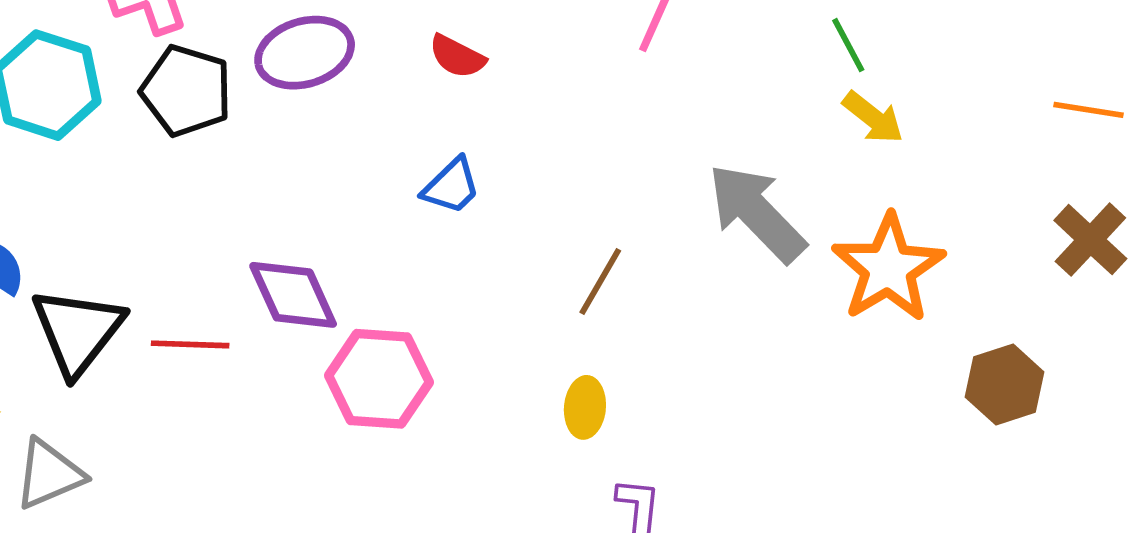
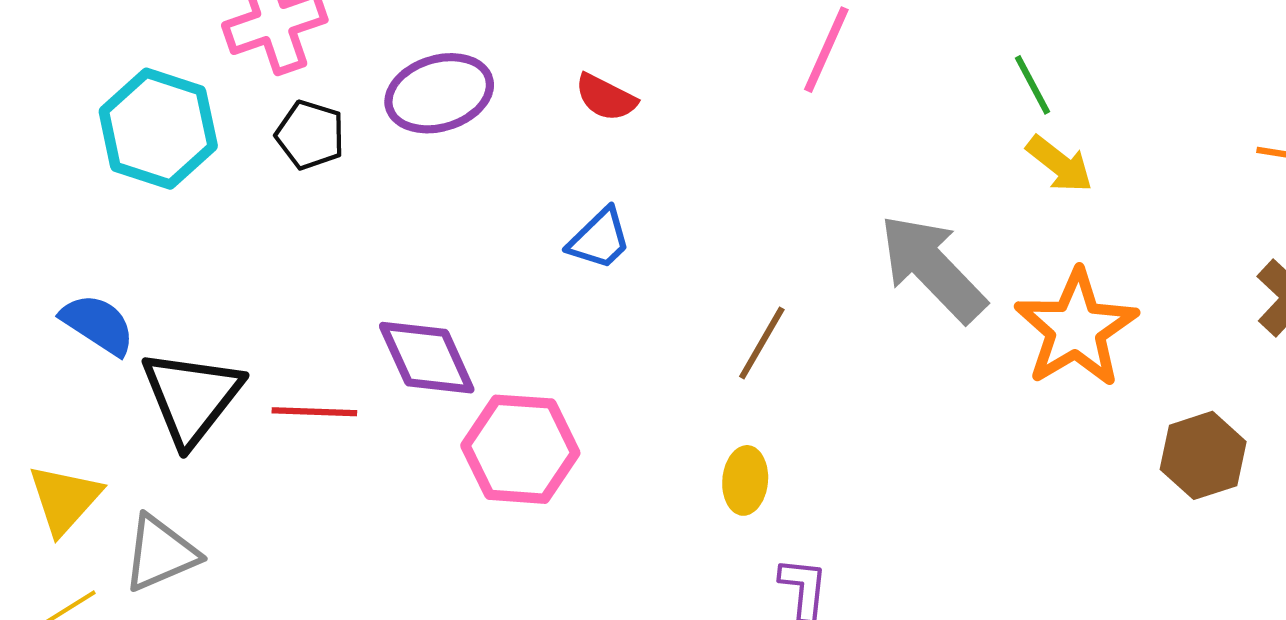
black pentagon: (186, 91) -> (310, 135), size x0.7

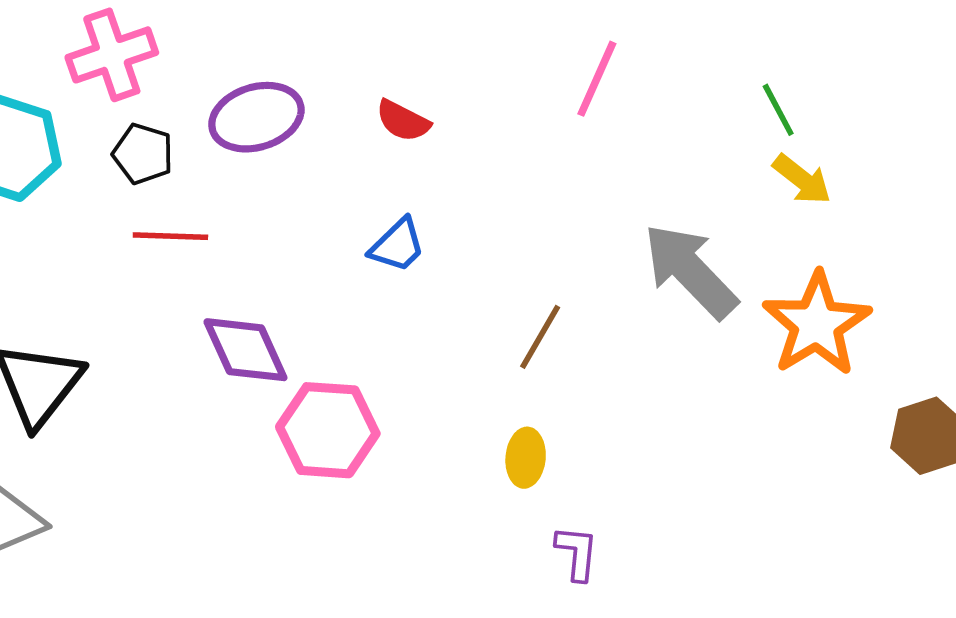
red line: (314, 412) -> (170, 236), moved

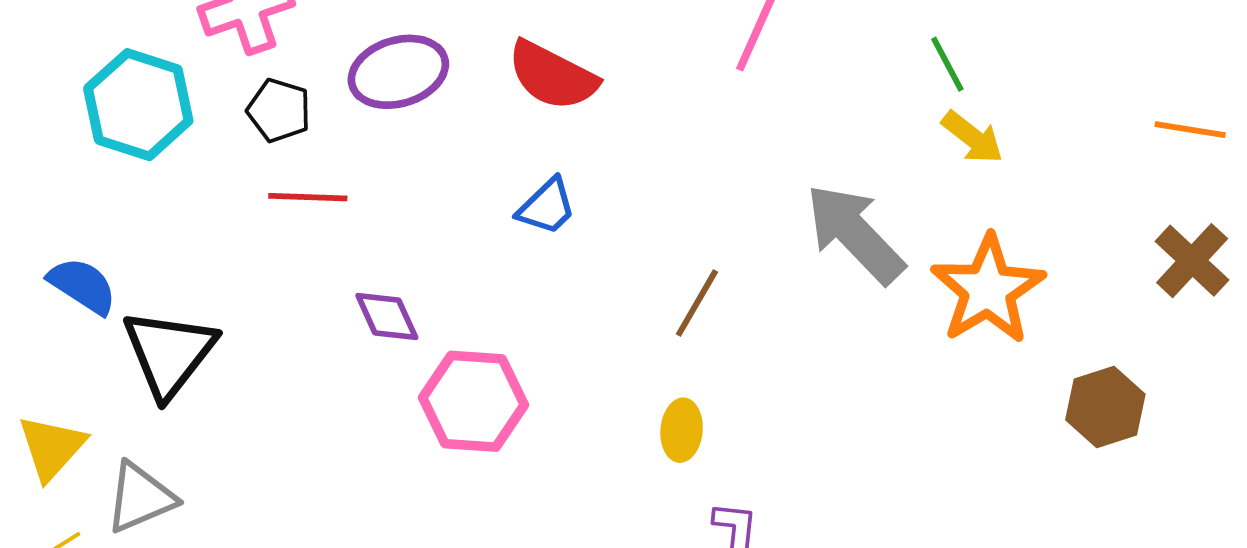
red semicircle: (403, 121) -> (552, 76), size x1.6
purple diamond: (245, 350) -> (387, 316), size x0.7

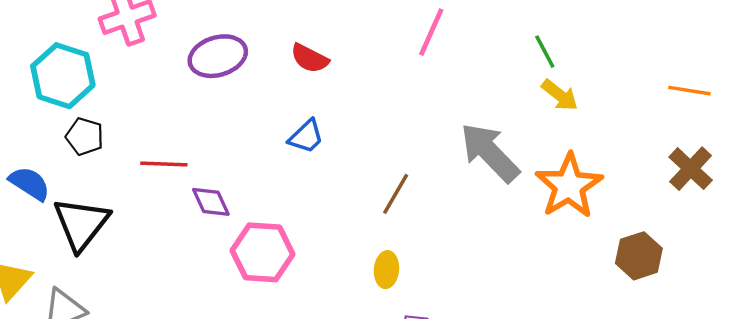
red semicircle: (552, 76) -> (310, 58), size x0.7
black pentagon: (279, 110) -> (85, 136), moved
red line: (308, 197) -> (164, 164), moved

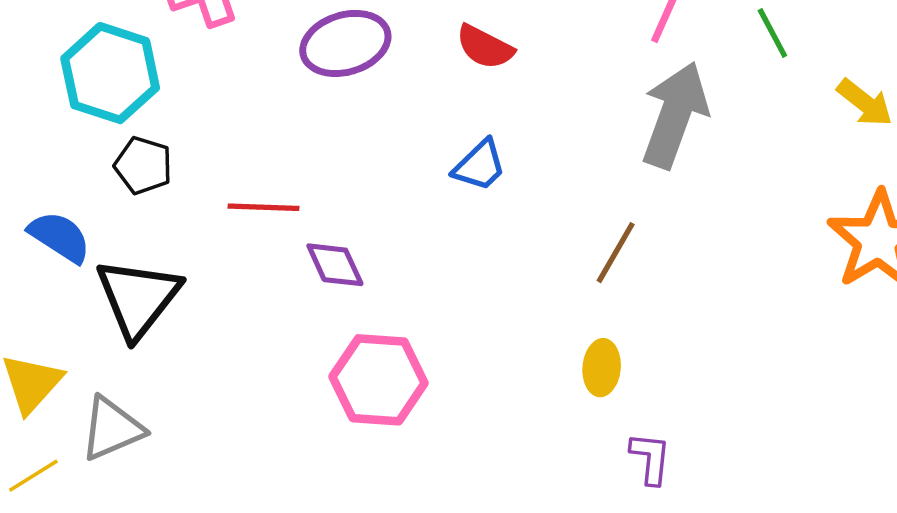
green line: (545, 52) -> (772, 33), moved
gray arrow: (490, 153) -> (675, 115), moved, turned 64
pink hexagon: (263, 252) -> (379, 380), moved

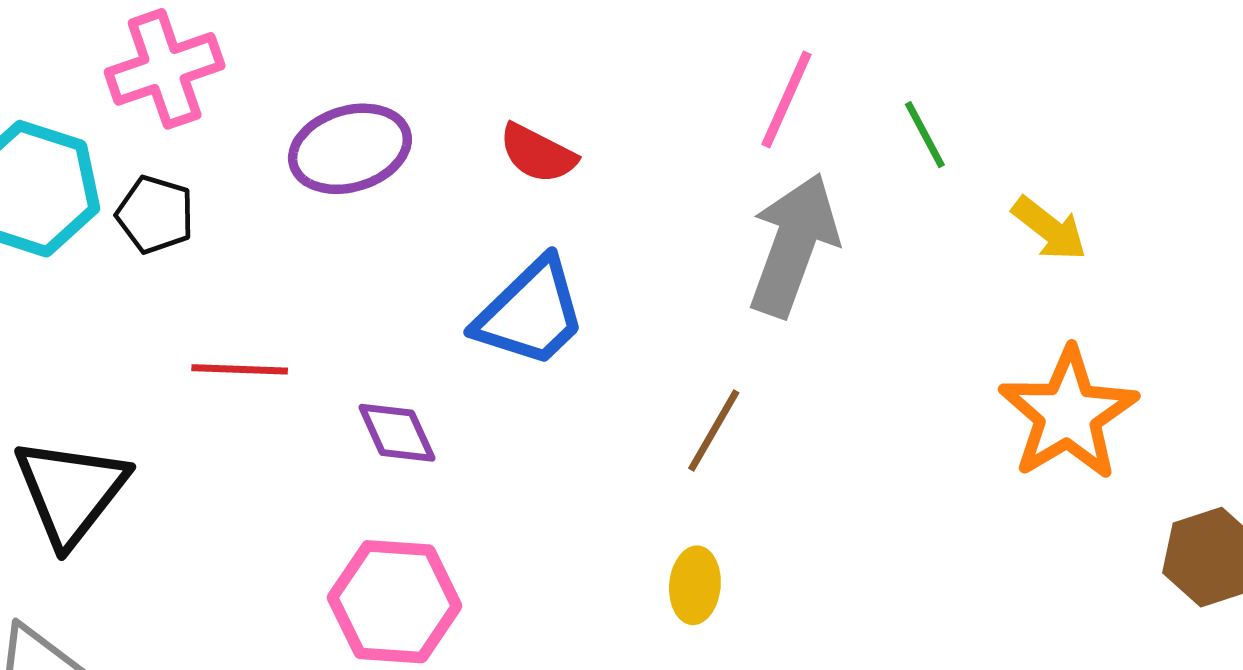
black pentagon: (143, 165) -> (155, 214), moved
blue trapezoid: (480, 165) -> (531, 313), size x1.6
purple diamond: (335, 265) -> (397, 433), moved

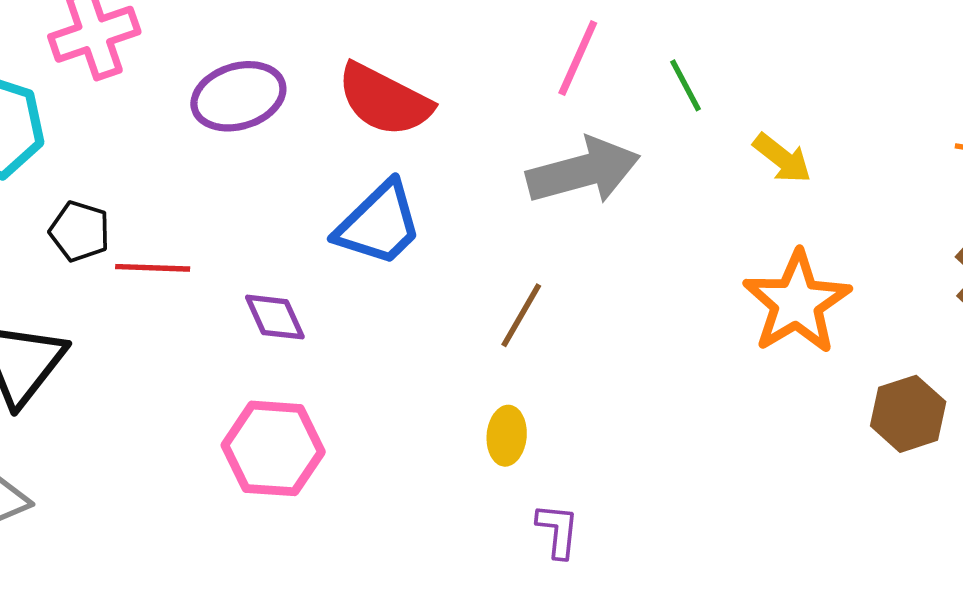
red semicircle: (538, 153) -> (384, 100), size x1.6
black pentagon: (155, 214) -> (80, 231), moved
gray arrow: (794, 245) -> (583, 171), turned 55

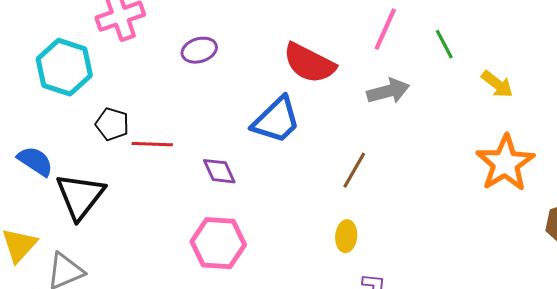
purple ellipse: (238, 96) -> (199, 50), size x0.7
red semicircle: (384, 100) -> (309, 63), moved
gray arrow: (583, 171) -> (388, 91), size x0.7

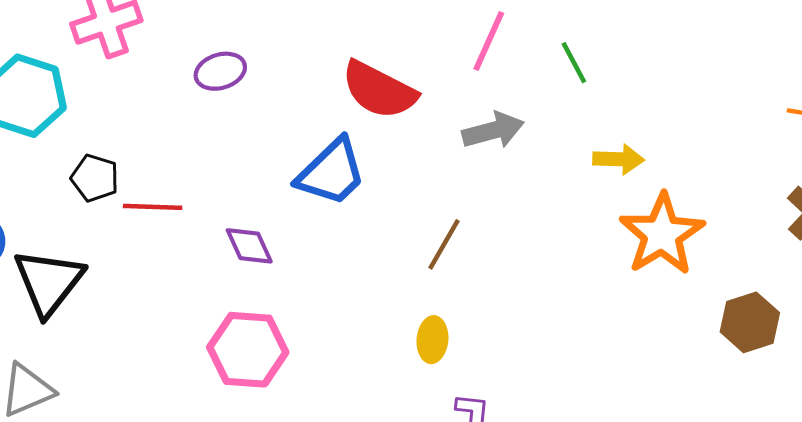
yellow arrow: (497, 84) -> (619, 159), moved, turned -36

